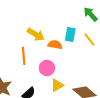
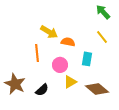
cyan rectangle: (70, 35) -> (87, 59), moved

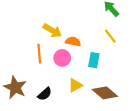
pink circle: (60, 65) -> (62, 58), moved

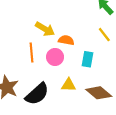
yellow triangle: (75, 85) -> (68, 85), turned 32
black semicircle: (45, 94) -> (37, 94), size x1.6

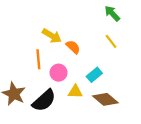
orange semicircle: (66, 40) -> (73, 47), turned 32
pink circle: (55, 57) -> (59, 73), moved
cyan rectangle: (87, 59) -> (94, 75), moved, turned 40

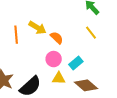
orange line: (38, 59) -> (16, 35), moved
pink circle: (59, 73) -> (54, 59), moved

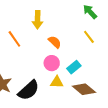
yellow arrow: (37, 28) -> (38, 20), moved, turned 60
orange line: (16, 35) -> (14, 39), turned -30

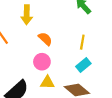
yellow line: (89, 37) -> (82, 42), moved, turned 48
cyan rectangle: (74, 67) -> (83, 65), moved

